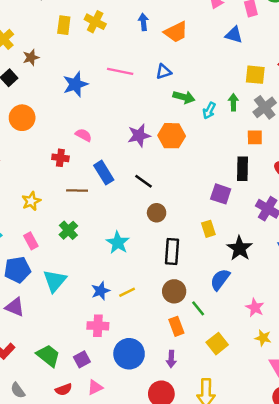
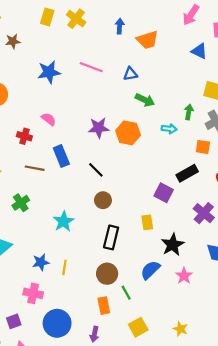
cyan arrow: (209, 111) -> (169, 129), moved, turned -120
black rectangle: (243, 169) -> (187, 173), turned 50
yellow line: (127, 292) -> (64, 267), turned -64
pink star: (255, 308) -> (184, 276), moved

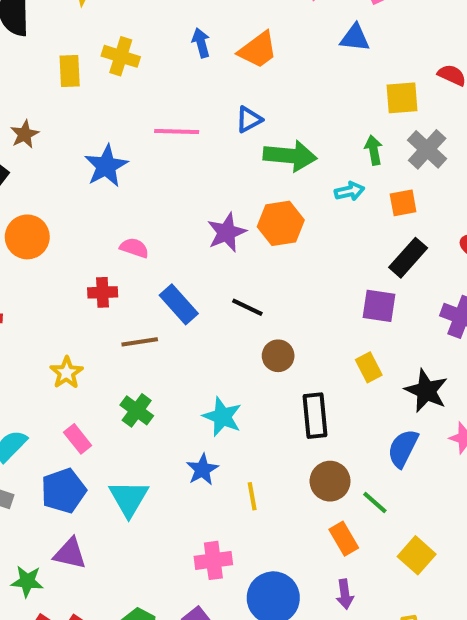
green arrow: (145, 100) -> (290, 156), size x1.4
orange square: (203, 147) -> (403, 203), moved
blue star: (41, 262) -> (202, 470), moved

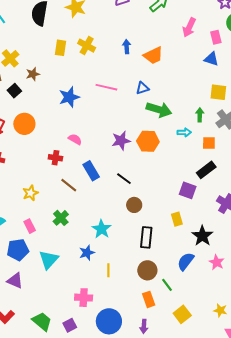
blue triangle: (355, 38) -> (211, 59), moved
brown line: (140, 342) -> (69, 185), turned 36

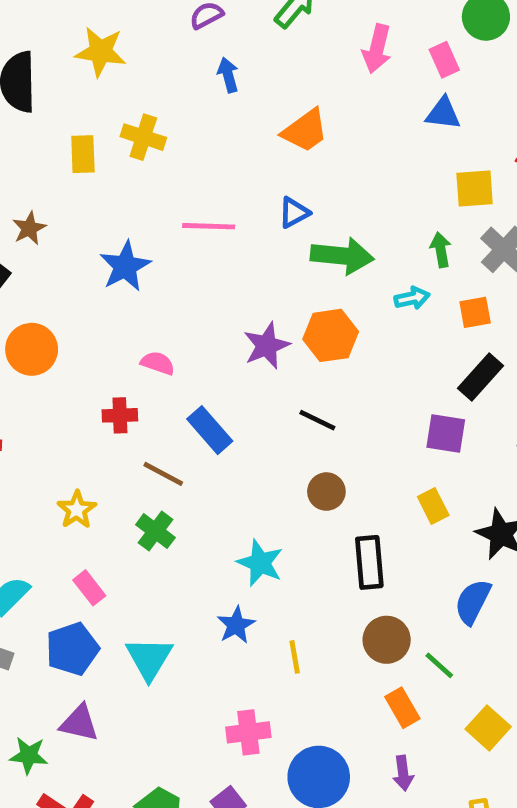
blue arrow: (127, 47) -> (228, 75), moved
black line: (124, 179) -> (317, 420), moved
green cross: (61, 218) -> (155, 531), moved

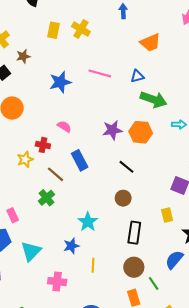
yellow star: (77, 510) -> (25, 159), moved
pink cross: (248, 732) -> (57, 282), moved

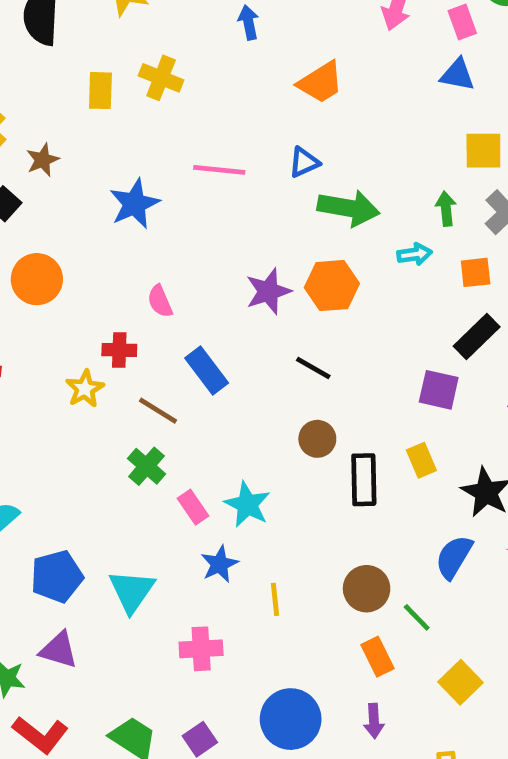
pink semicircle: (64, 127) -> (160, 301), turned -136
pink rectangle: (13, 215) -> (193, 507), moved
black rectangle: (134, 233) -> (364, 480), moved

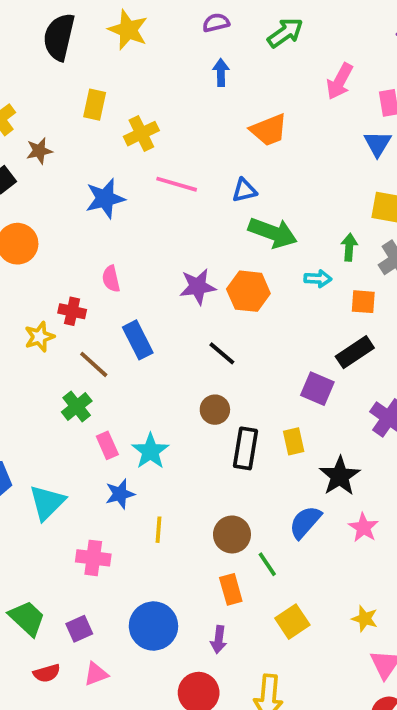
blue triangle: (458, 75) -> (378, 144), turned 40
yellow cross: (161, 78) -> (141, 134), moved, turned 32

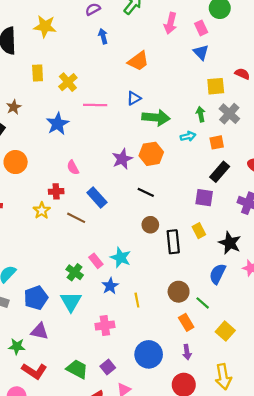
green cross: (77, 407) -> (75, 272), moved

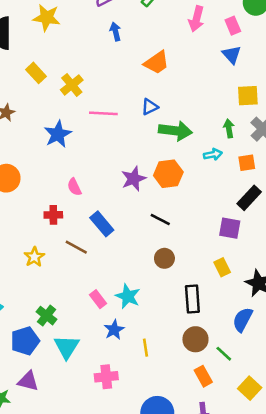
yellow rectangle: (38, 73) -> (36, 73), turned -42
yellow star: (42, 211) -> (34, 257), moved
black rectangle: (173, 242) -> (192, 299), moved
green cross: (75, 272) -> (46, 316), moved

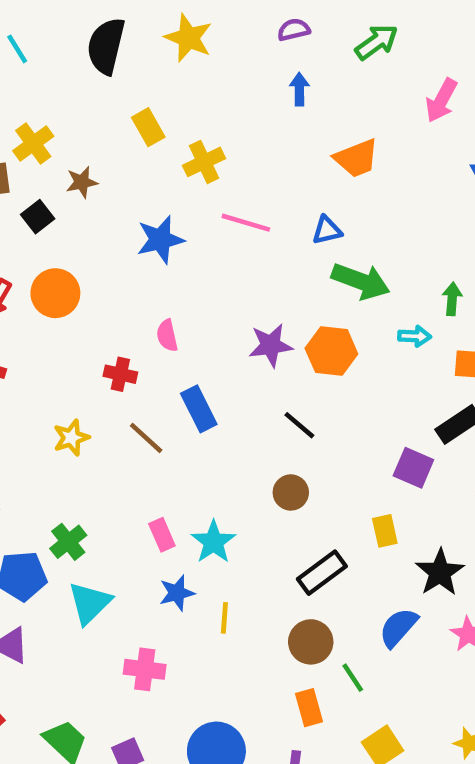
black rectangle: (192, 299) -> (322, 573), turned 44
yellow line: (145, 348) -> (224, 618), moved

